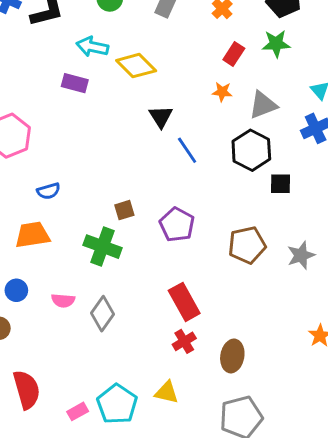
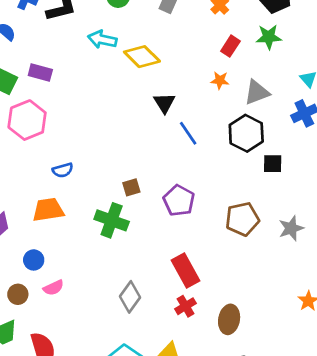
purple rectangle: (75, 83) -> (40, 72), moved
pink semicircle: (63, 301) -> (53, 288), moved, turned -30
gray diamond: (102, 314) -> (130, 297), moved

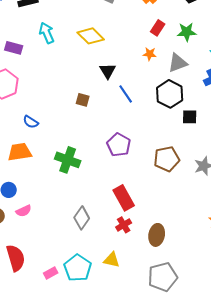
green star: (269, 37) -> (187, 32), moved
cyan arrow: (102, 39) -> (47, 33), moved, turned 55
blue semicircle: (63, 170) -> (31, 122), turned 49
brown square: (131, 187) -> (83, 100), moved, turned 32

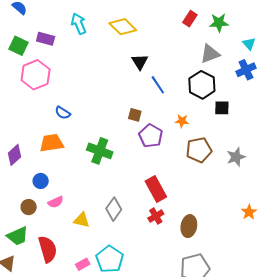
orange star: (150, 54) -> (182, 121), moved
brown square: (83, 100) -> (135, 115), moved
yellow triangle: (112, 260) -> (82, 220), moved

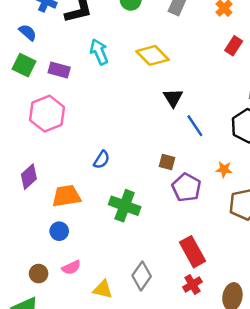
green square: (19, 46) -> (24, 65), moved
blue semicircle: (63, 113) -> (102, 160), moved, turned -91
purple diamond: (15, 155) -> (29, 177), moved
blue circle: (41, 181) -> (59, 231), moved

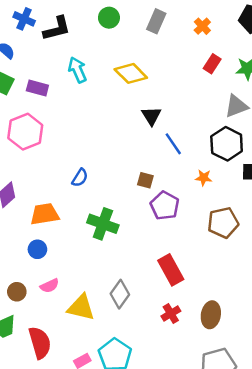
orange star: (224, 169) -> (204, 178), moved
red cross: (192, 284) -> (171, 314), moved
yellow triangle: (103, 289) -> (81, 308), size x1.4

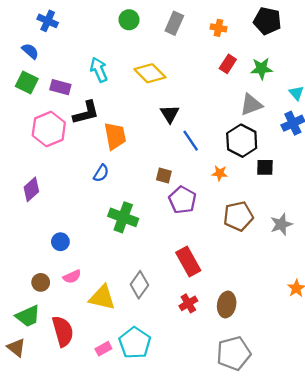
orange cross: (202, 26) -> (218, 28), turned -35
black L-shape: (57, 29) -> (86, 113), moved
orange trapezoid: (45, 214) -> (115, 136), moved, turned 88

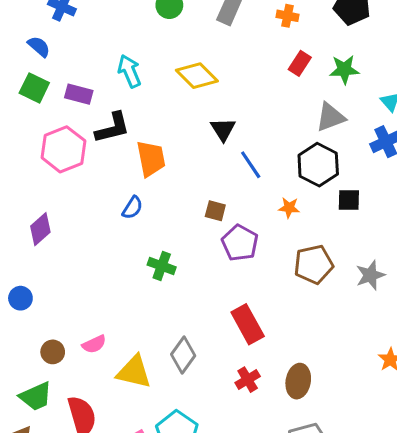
green cross: (123, 217) -> (162, 266), size x0.7
blue circle: (60, 242) -> (20, 298), moved

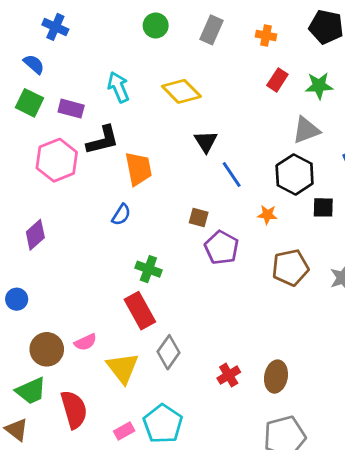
red rectangle: (248, 324) -> (140, 311), moved
brown circle: (53, 352) -> (47, 349), size x1.5
yellow triangle: (134, 372) -> (123, 368), turned 39

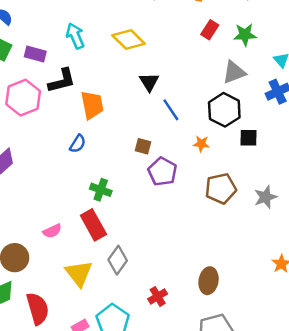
pink semicircle: (85, 342) -> (52, 231), moved
red cross: (229, 375) -> (158, 296), moved

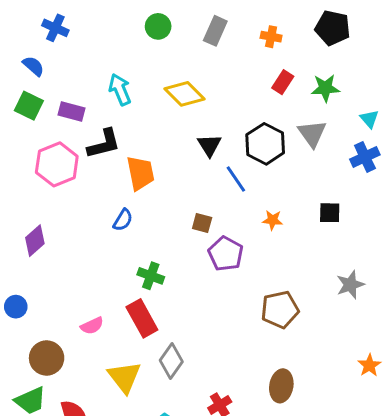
gray triangle: (234, 72) -> (312, 134), turned -45
black hexagon: (224, 110) -> (265, 144), moved
brown pentagon: (221, 189) -> (280, 310), moved

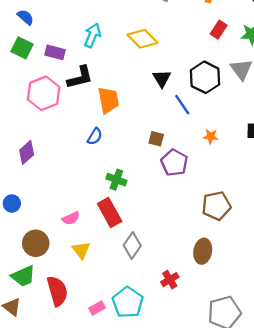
cyan arrow: (120, 89) -> (93, 35), turned 45
yellow triangle: (124, 377) -> (81, 250), moved, size x0.7
brown ellipse: (281, 386) -> (203, 251), moved

